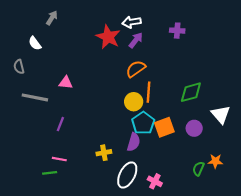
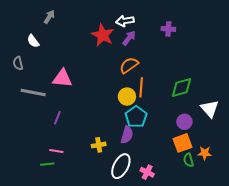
pink triangle: (66, 83) -> (62, 78), size x1.5
orange square: (164, 127) -> (182, 143), moved
green semicircle: (198, 169) -> (189, 160), turned -40

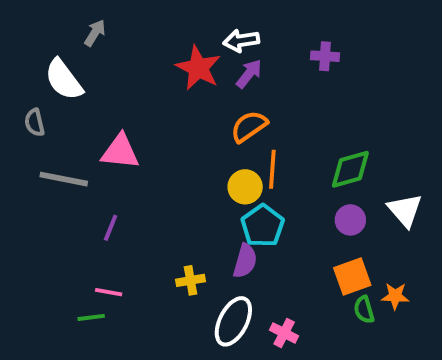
white semicircle: (33, 41) -> (64, 80), size x1.6
purple circle: (184, 122) -> (350, 220), moved

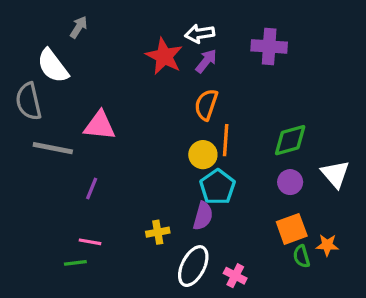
purple cross: (325, 56) -> (269, 46), size x1.5
gray semicircle: (35, 122) -> (29, 101), size x1.6
orange semicircle: (249, 126) -> (206, 105), turned -36

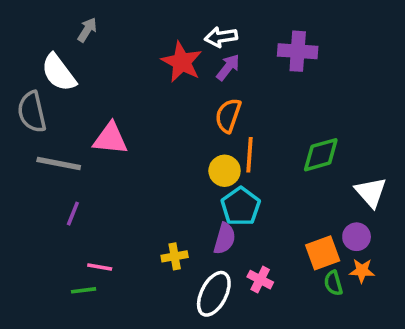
purple circle: (290, 182) -> (357, 237), moved
purple line: (92, 189) -> (73, 214), moved
pink cross: (235, 276) -> (260, 280), moved

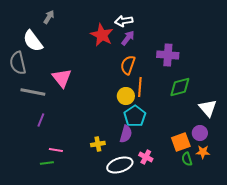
purple cross: (298, 51) -> (168, 55), moved
pink triangle: (110, 139) -> (62, 78), turned 45
white ellipse: (214, 294) -> (120, 165), turned 45

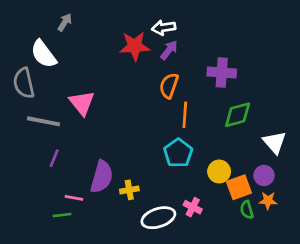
red star: (102, 35) -> (135, 46), turned -30
yellow circle: (126, 96) -> (219, 171), moved
purple semicircle: (126, 134) -> (102, 177), moved, size x1.4

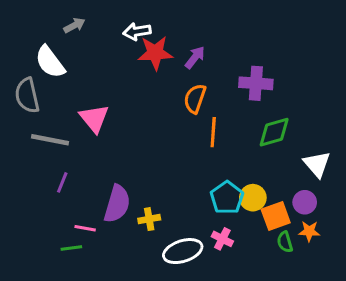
gray arrow: (65, 22) -> (74, 25), turned 30
white arrow: (164, 28) -> (137, 31), moved
cyan pentagon: (178, 153) -> (227, 198), moved

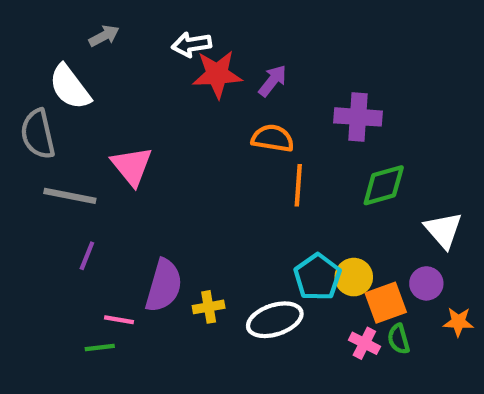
orange semicircle: (195, 99) -> (273, 138), turned 80
orange star: (309, 231) -> (458, 322), moved
pink cross: (222, 239) -> (364, 343), moved
white ellipse: (183, 251) -> (275, 320), moved

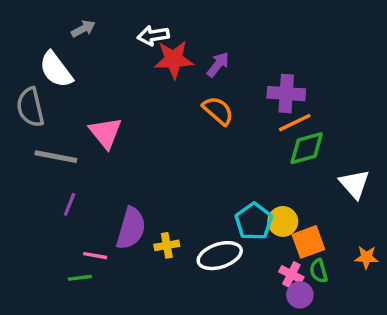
orange semicircle: (273, 138) -> (218, 111), turned 32
orange line: (298, 185) -> (295, 123), moved, turned 60
purple circle: (426, 283) -> (300, 295), moved

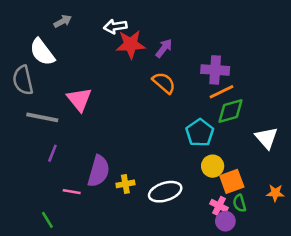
cyan pentagon: (254, 221) -> (200, 133), moved
green line: (80, 278) -> (47, 220), moved, turned 66

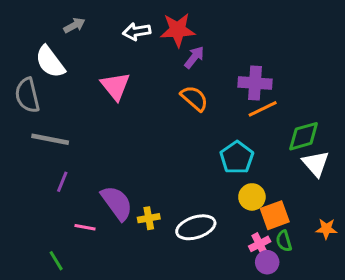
red star: (131, 44) -> (178, 30), moved
pink triangle: (79, 99) -> (115, 86), moved
green diamond: (231, 111) -> (304, 136), moved
purple semicircle: (99, 171) -> (117, 203), turned -52
pink cross: (219, 206) -> (260, 244), turned 36

